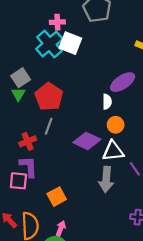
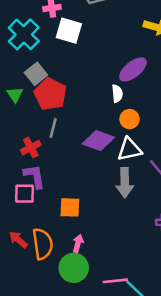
cyan cross: (50, 44) -> (24, 34), moved
gray square: (21, 78) -> (36, 74), moved
orange square: (57, 197) -> (70, 207), turned 36

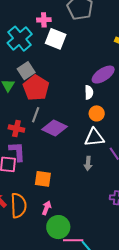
purple diamond: (98, 141) -> (54, 128), moved
red cross: (31, 148) -> (16, 129), turned 35
gray arrow: (125, 183) -> (88, 163), size x0.6
green circle: (74, 268) -> (58, 227), moved

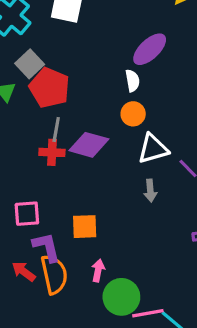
orange circle: (97, 113) -> (133, 114), moved
red cross: (16, 129) -> (52, 152), moved
purple L-shape: (17, 152) -> (47, 247), moved

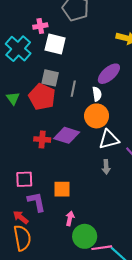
gray square: (30, 64) -> (50, 78), moved, turned -36
orange circle: (133, 114) -> (97, 116), size x1.5
gray line: (56, 129) -> (73, 89), moved
orange semicircle: (54, 274) -> (22, 238), moved

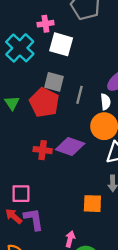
orange square: (62, 189) -> (92, 204), moved
red arrow: (21, 217) -> (14, 216), moved

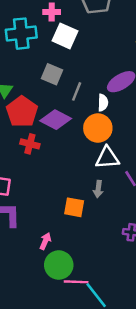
cyan cross: (20, 48) -> (21, 34), turned 32
red pentagon: (44, 102) -> (22, 112), moved
purple diamond: (70, 147) -> (56, 120), moved

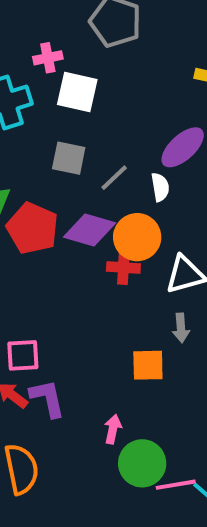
gray line: (77, 91) -> (114, 178), turned 36
orange circle: (98, 128) -> (137, 237), moved
red cross: (30, 144) -> (123, 268), moved

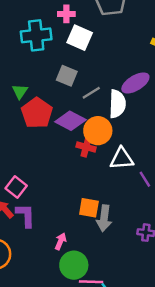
white semicircle: (160, 187) -> (117, 104), size x1.6
gray arrow: (181, 328) -> (104, 218), moved, size x1.5
pink square: (23, 355) -> (16, 187), turned 30

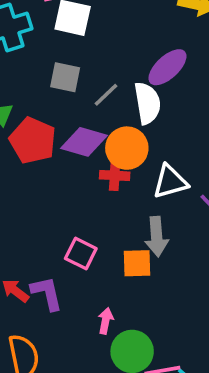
pink square: (16, 187) -> (81, 253), moved
gray arrow: (104, 218) -> (157, 237), moved

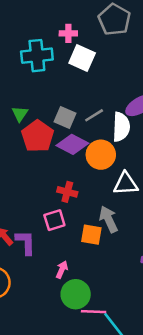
gray square: (65, 77) -> (65, 117), moved
red cross: (115, 175) -> (67, 192), moved
gray arrow: (157, 237) -> (109, 219), turned 148
pink square: (81, 253) -> (54, 220), turned 35

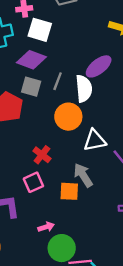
gray line: (94, 115) -> (58, 81), turned -30
purple diamond: (72, 144) -> (31, 60), moved
red cross: (67, 192) -> (42, 155), turned 30
pink arrow: (62, 270) -> (46, 227), turned 56

